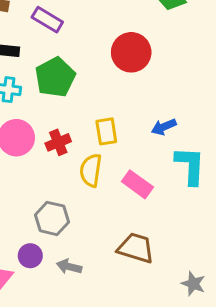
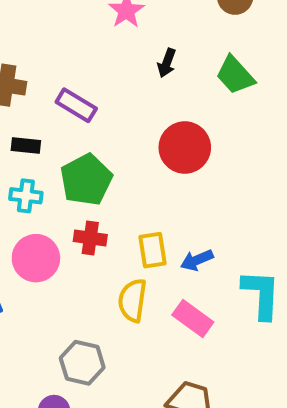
blue arrow: (164, 127) -> (197, 260), moved
red cross: (58, 142) -> (90, 238), moved, turned 30

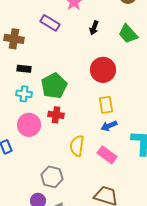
purple rectangle: (76, 105) -> (50, 23), moved
yellow rectangle: (153, 250) -> (106, 105), moved

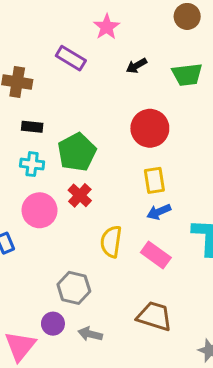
black arrow: (94, 28) -> (136, 66), turned 40
green trapezoid: (128, 34) -> (187, 75), turned -55
red cross: (56, 115) -> (80, 195), turned 35

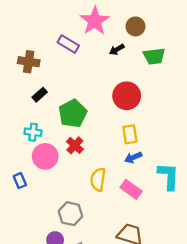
brown circle: (187, 16) -> (135, 26), moved
pink star: (107, 27) -> (95, 21), size x1.5
black rectangle: (32, 127) -> (40, 95), turned -48
cyan cross: (32, 164) -> (33, 132), moved

